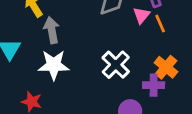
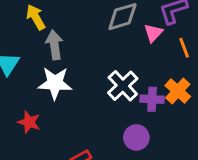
orange line: (160, 24) -> (184, 48), moved
purple cross: (154, 85) -> (152, 99), moved

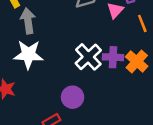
purple cross: (152, 99) -> (113, 57), moved
purple circle: (136, 137) -> (73, 97), moved

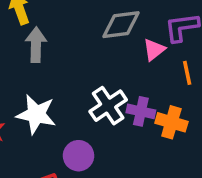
white star: (28, 55) -> (36, 114), moved
orange cross: (137, 62) -> (171, 122), turned -35

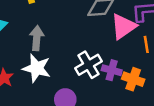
gray arrow: (36, 45) -> (37, 38), moved
pink triangle: (154, 50) -> (123, 26), size x1.6

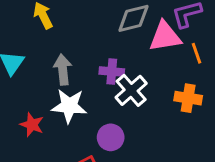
pink triangle: (123, 26) -> (165, 37), turned 36
purple cross: (112, 70) -> (112, 72), moved

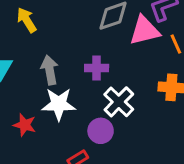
white cross: (131, 90) -> (119, 102), moved

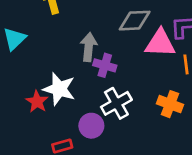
gray arrow: (50, 70) -> (89, 47), moved
red star: (25, 125) -> (37, 102), moved

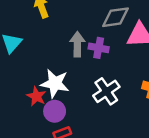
purple cross: (105, 65) -> (99, 48), moved
purple circle: (91, 126) -> (55, 111), moved

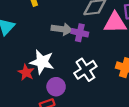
gray arrow: (77, 44) -> (62, 29), turned 96
purple circle: (55, 111) -> (56, 87), moved

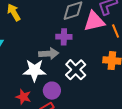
gray arrow: (62, 29) -> (49, 54), moved
red star: (26, 72) -> (23, 97), moved

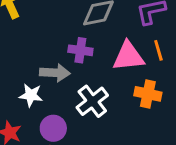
pink triangle: (94, 21) -> (128, 56), moved
white star: (34, 70) -> (31, 95), size x0.7

